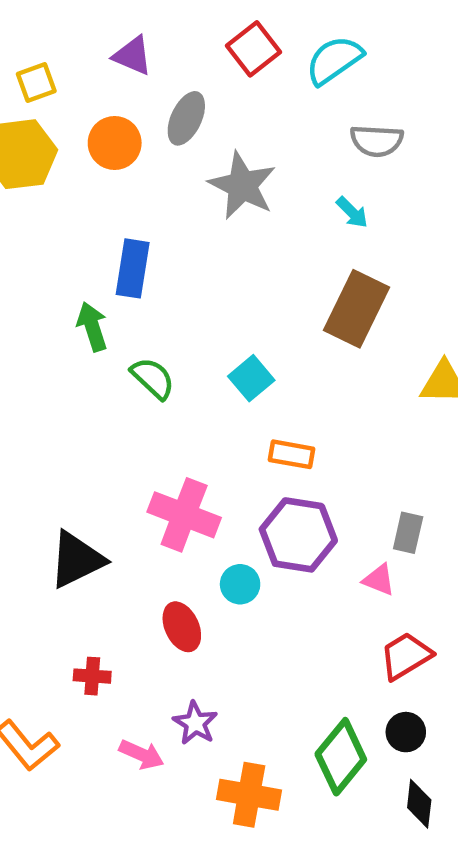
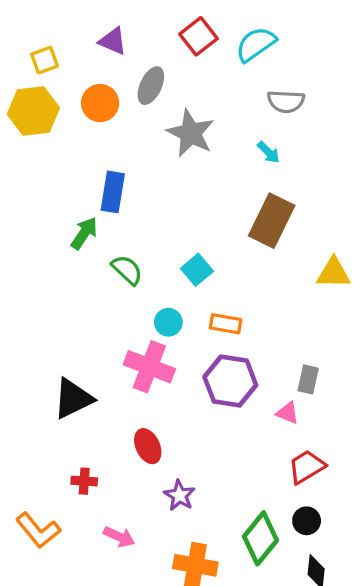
green arrow: (92, 327) -> (84, 233), turned 52
cyan circle: (240, 584) -> (168, 322), moved
purple star: (195, 723) -> (179, 495), moved

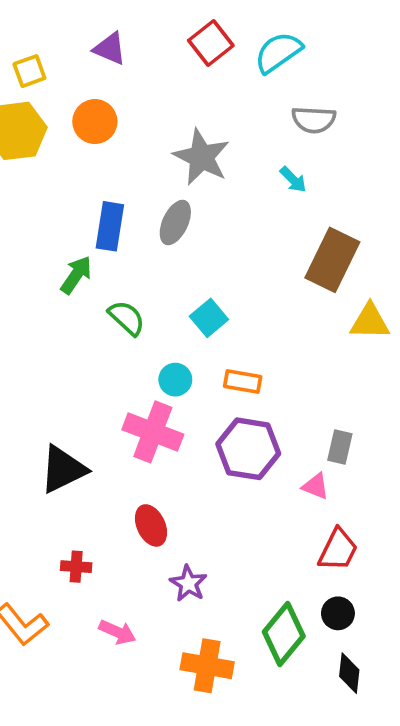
gray ellipse: (151, 86) -> (175, 223), moved
brown rectangle: (272, 221) -> (332, 260), moved
red trapezoid: (307, 467) -> (338, 550), turned 147

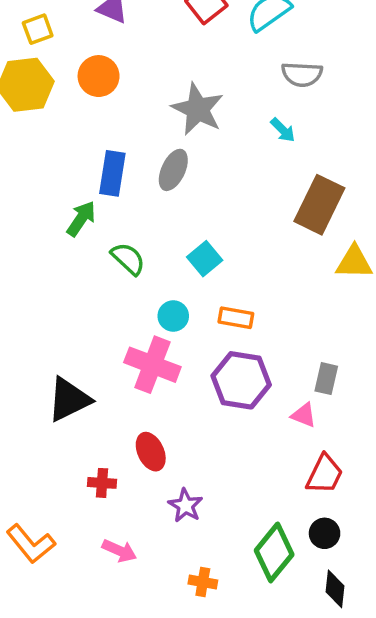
red cross: (76, 567) -> (102, 483), moved
orange cross: (207, 666) -> (203, 582), size x0.6

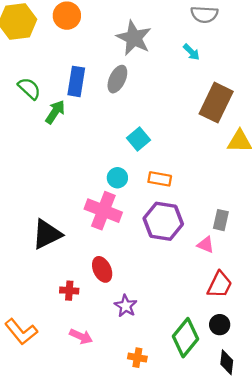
green semicircle: (128, 259) -> (29, 88), moved

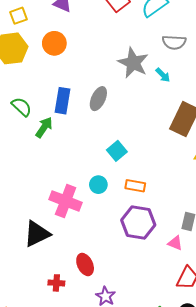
gray star: (134, 38) -> (133, 63), moved
pink cross: (103, 211) -> (66, 201), moved

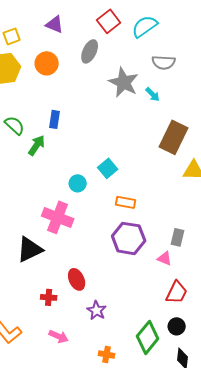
gray ellipse: (98, 99) -> (90, 51), moved
blue rectangle: (63, 101) -> (55, 119), size x0.7
cyan circle: (98, 185) -> (78, 183), moved

